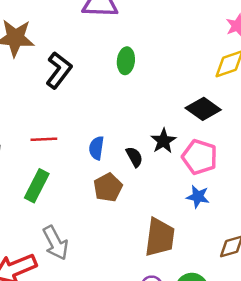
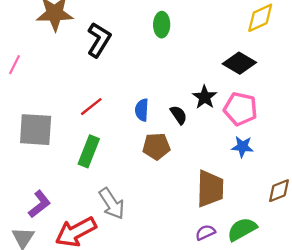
red line: (44, 139) -> (91, 107), turned -30
brown pentagon: (108, 187) -> (156, 146), turned 30

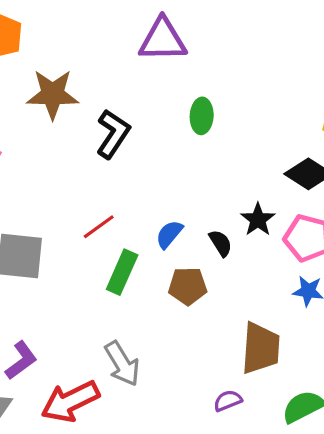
blue semicircle: (142, 110) -> (169, 234), turned 35
green rectangle: (89, 151) -> (122, 272), moved
purple semicircle: (205, 232) -> (228, 401), moved

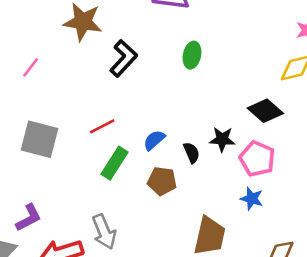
black star: (258, 220) -> (222, 139), turned 30

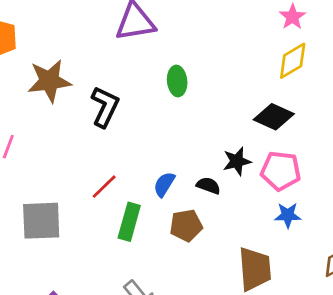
black semicircle: (192, 153) -> (208, 186), turned -30

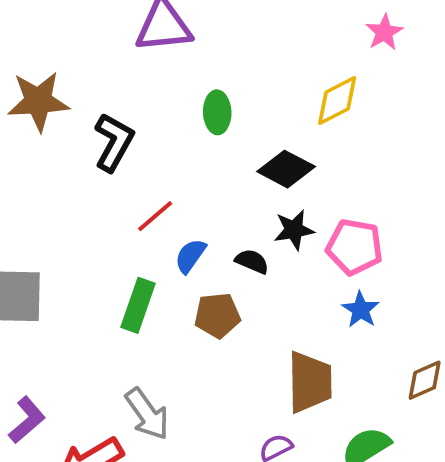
yellow diamond: (293, 61) -> (337, 101), moved
black diamond: (274, 117) -> (286, 169), moved
red line: (104, 187) -> (155, 216), moved
blue star: (288, 215) -> (361, 310), turned 30

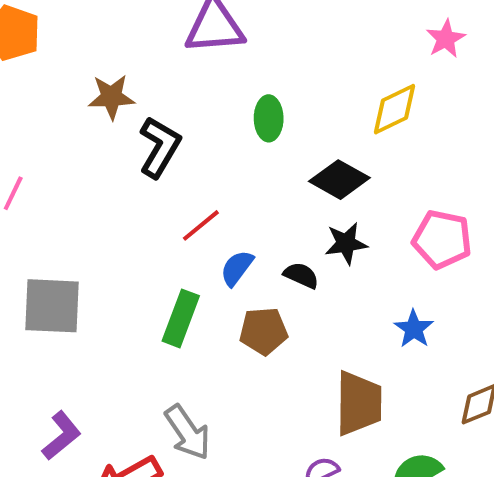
brown star: (38, 101) -> (111, 97), moved, size x0.7
pink pentagon: (355, 247) -> (442, 239), moved

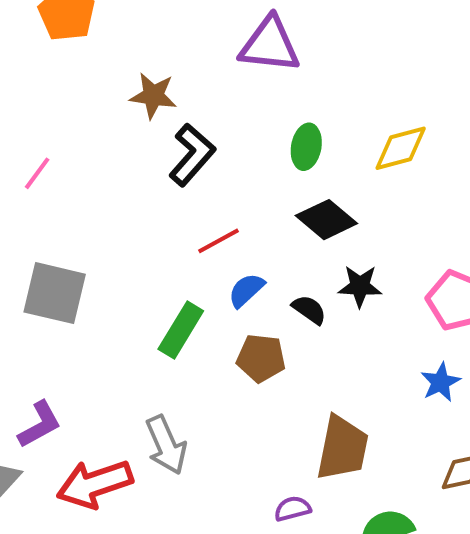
yellow diamond: (395, 109) -> (401, 148), moved
black diamond: (339, 180) -> (326, 220), moved
blue star: (414, 329) -> (440, 382), moved

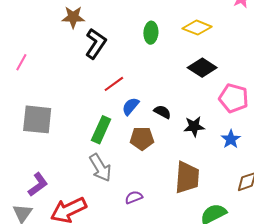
yellow diamond: (401, 148) -> (197, 28), turned 44
black diamond: (326, 220) -> (202, 68), moved
black star: (360, 286) -> (194, 126), moved
gray arrow: (166, 445) -> (100, 168), moved
purple semicircle: (293, 509) -> (134, 197), moved

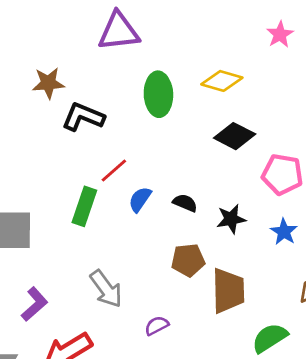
green ellipse: (151, 33) -> (158, 94), size x1.4
black L-shape: (96, 44) -> (83, 117), turned -96
green rectangle: (101, 130) -> (84, 206), moved
brown pentagon: (142, 138) -> (188, 260), moved
purple L-shape: (38, 185) -> (34, 304), moved

